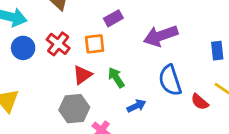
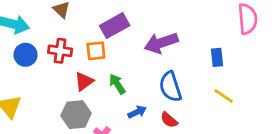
purple rectangle: (113, 18) -> (115, 26), size x1.5
red cross: (58, 44) -> (60, 51), turned -30
red semicircle: (200, 102) -> (169, 120), moved

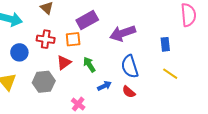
blue circle: (26, 55) -> (19, 52), moved
gray hexagon: (76, 115) -> (44, 82), moved

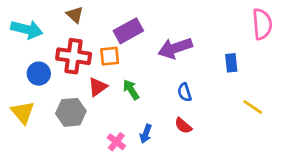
red cross: (46, 39) -> (74, 56), size x1.4
blue semicircle: (130, 67) -> (185, 92), size x0.6
yellow line: (170, 74) -> (253, 107), moved
blue arrow: (104, 86) -> (146, 134), moved, turned 136

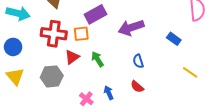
blue rectangle: (231, 63) -> (174, 39), turned -48
blue circle: (39, 74) -> (13, 47), moved
blue arrow: (146, 134) -> (109, 93), turned 136

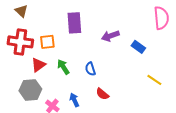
purple rectangle: (95, 14) -> (74, 23), moved, turned -65
purple arrow: (131, 28) -> (110, 36), moved, size x0.7
blue semicircle: (138, 61) -> (90, 69), moved
gray hexagon: (52, 76) -> (30, 90), moved

